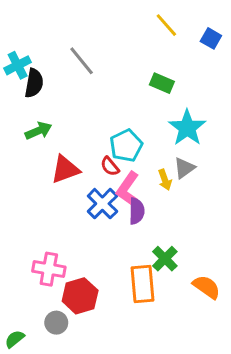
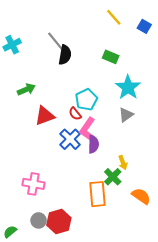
black semicircle: (34, 83) -> (65, 55), moved
yellow arrow: (165, 180) -> (123, 163), moved
red hexagon: (80, 296) -> (59, 221), moved

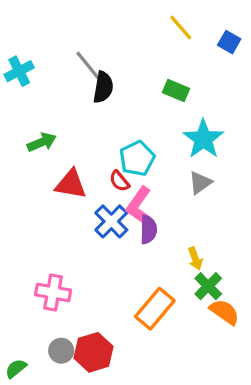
red triangle: (45, 116) -> (71, 184), turned 30
green cross: (113, 177) -> (208, 286), moved
orange rectangle: (97, 194) -> (155, 309), turned 45

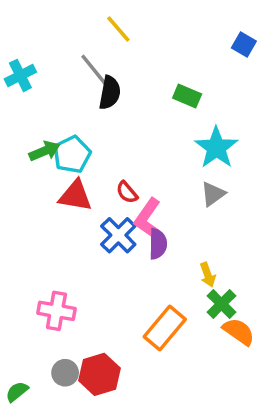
yellow line: (181, 27) -> (118, 29), moved
cyan pentagon: (137, 158) -> (72, 154), moved

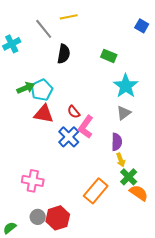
yellow line: (118, 29) -> (69, 17), turned -60
gray line: (94, 70) -> (44, 29), moved
purple semicircle: (158, 244) -> (117, 142), moved

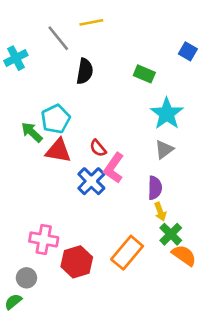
blue square: (142, 26) -> (188, 51), moved
green arrow: (26, 88) -> (32, 132), moved, turned -114
gray circle: (38, 217) -> (26, 278), moved
red hexagon: (58, 218) -> (77, 262), moved

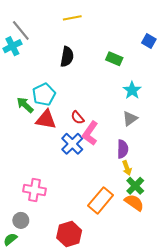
gray line: (58, 38) -> (21, 30), moved
cyan star: (167, 114) -> (132, 90), size x0.7
orange semicircle: (184, 255) -> (134, 203), moved
red hexagon: (77, 262) -> (69, 234), moved

